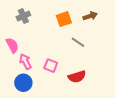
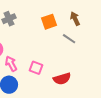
brown arrow: (90, 16) -> (75, 19), turned -96
gray line: (78, 42) -> (69, 39), moved

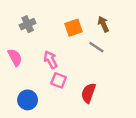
pink arrow: (11, 64) -> (51, 60), moved
red semicircle: (62, 79) -> (88, 93), turned 126

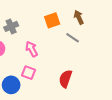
gray cross: (28, 24) -> (11, 26), moved
pink square: (59, 80) -> (29, 73), moved

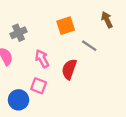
brown arrow: (79, 17) -> (107, 20), moved
red semicircle: (65, 79) -> (69, 69), moved

